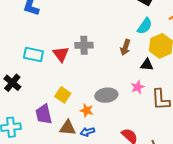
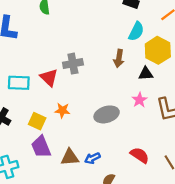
yellow square: (63, 95) -> (37, 121), moved
orange star: (87, 110) -> (62, 110), moved

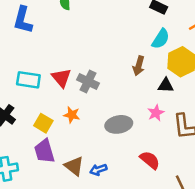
gray cross: (73, 64) -> (88, 82), moved, turned 30
red semicircle: (140, 155) -> (150, 160), moved
brown triangle: (70, 157) -> (74, 166), turned 36

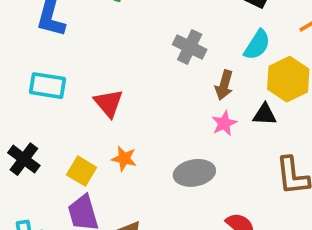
cyan rectangle: (28, 80) -> (48, 86), moved
gray cross: (88, 82) -> (190, 47), moved
pink star: (156, 113) -> (224, 123), moved

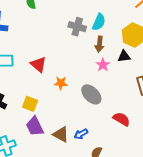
cyan semicircle: (257, 45) -> (99, 22), moved
orange star: (124, 159) -> (61, 83), moved
gray ellipse: (194, 173) -> (91, 94), turned 65

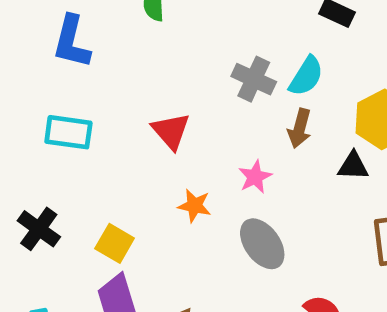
red triangle: (38, 65) -> (171, 131), moved
pink star: (103, 65) -> (255, 177), moved

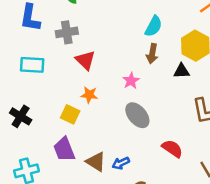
gray cross: (254, 79) -> (67, 32), moved, turned -30
orange star: (194, 206) -> (89, 95), moved
yellow square: (115, 243) -> (70, 114), moved

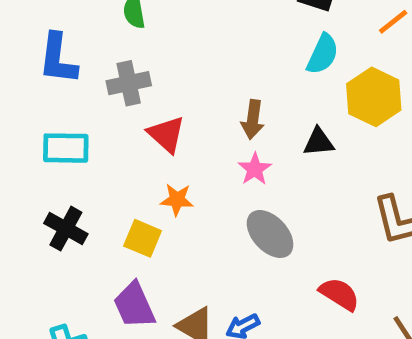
cyan semicircle: (154, 26) -> (323, 54), moved
brown arrow: (152, 54) -> (253, 120), moved
black triangle: (182, 71) -> (319, 142), moved
black cross: (21, 116) -> (66, 229), moved

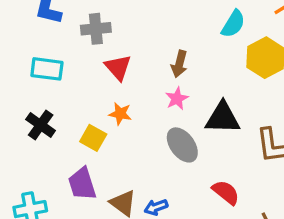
black triangle: (319, 142) -> (223, 118), moved, size x1.6

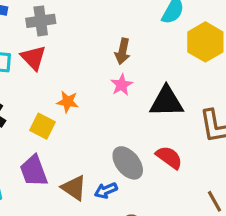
red triangle: (118, 67) -> (33, 58), moved
gray ellipse: (182, 145) -> (128, 163), moved
red semicircle: (226, 192) -> (169, 157), moved

